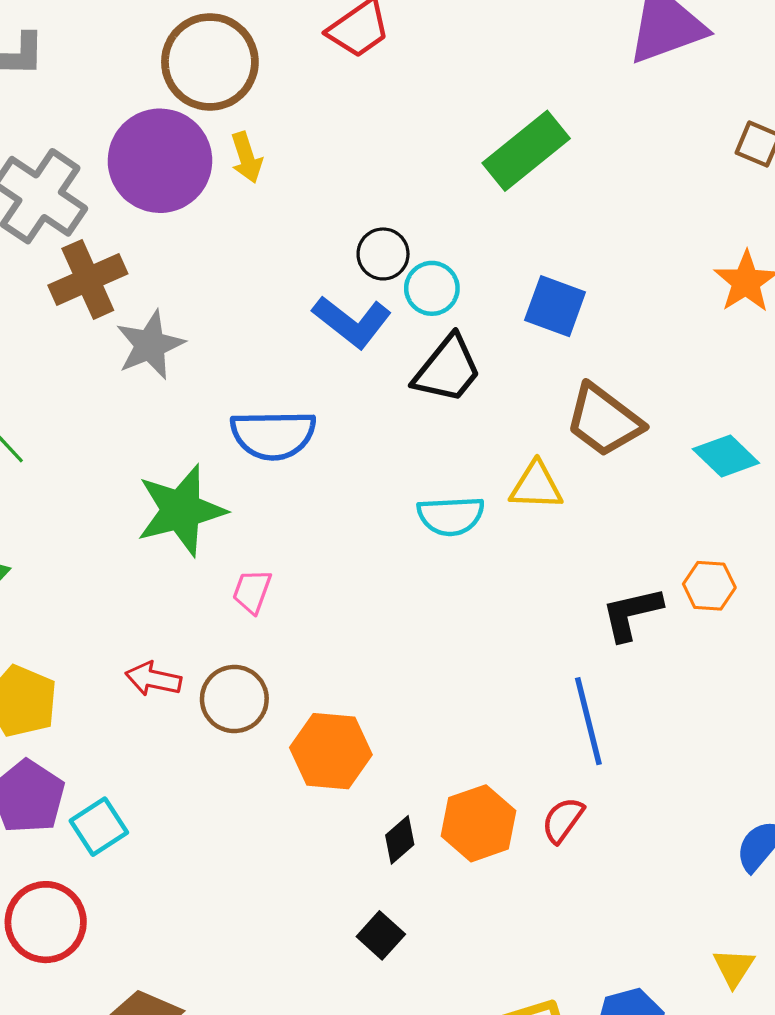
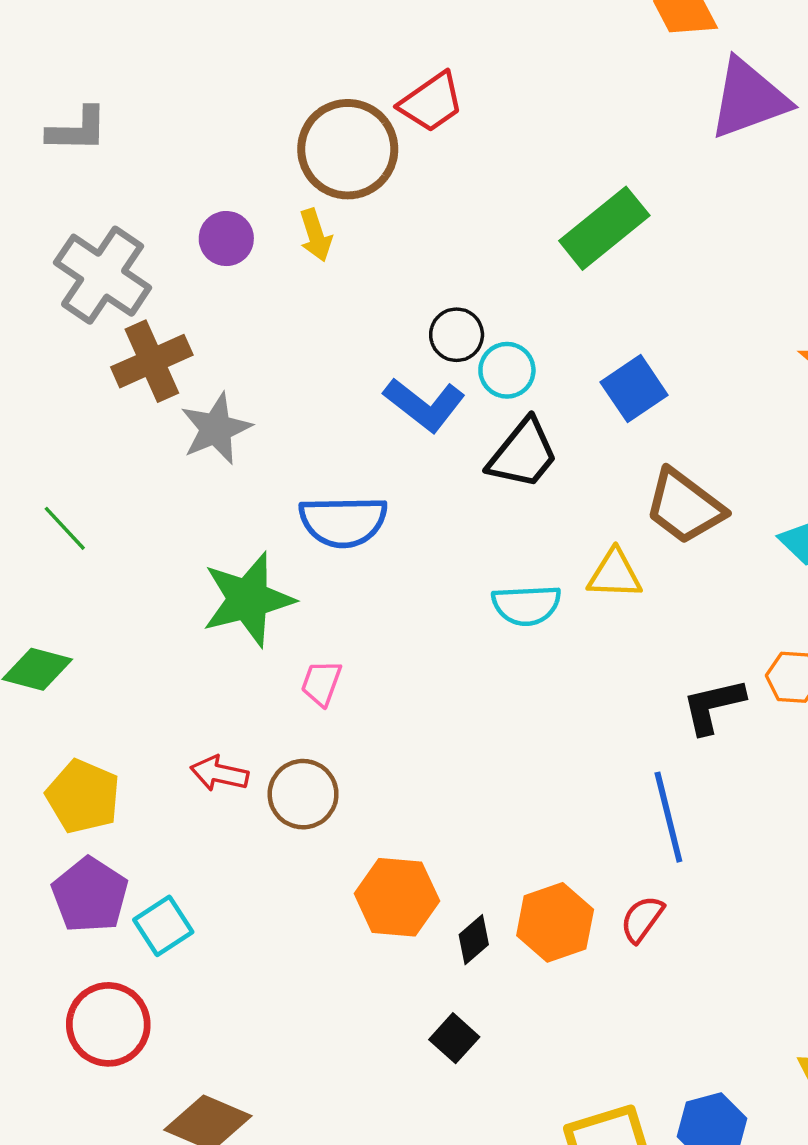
brown circle: (210, 62) -> (348, 149), moved
purple circle: (160, 161) -> (226, 239), size x0.5
blue square: (555, 306) -> (634, 389), turned 36
orange hexagon: (331, 751) -> (397, 897), moved

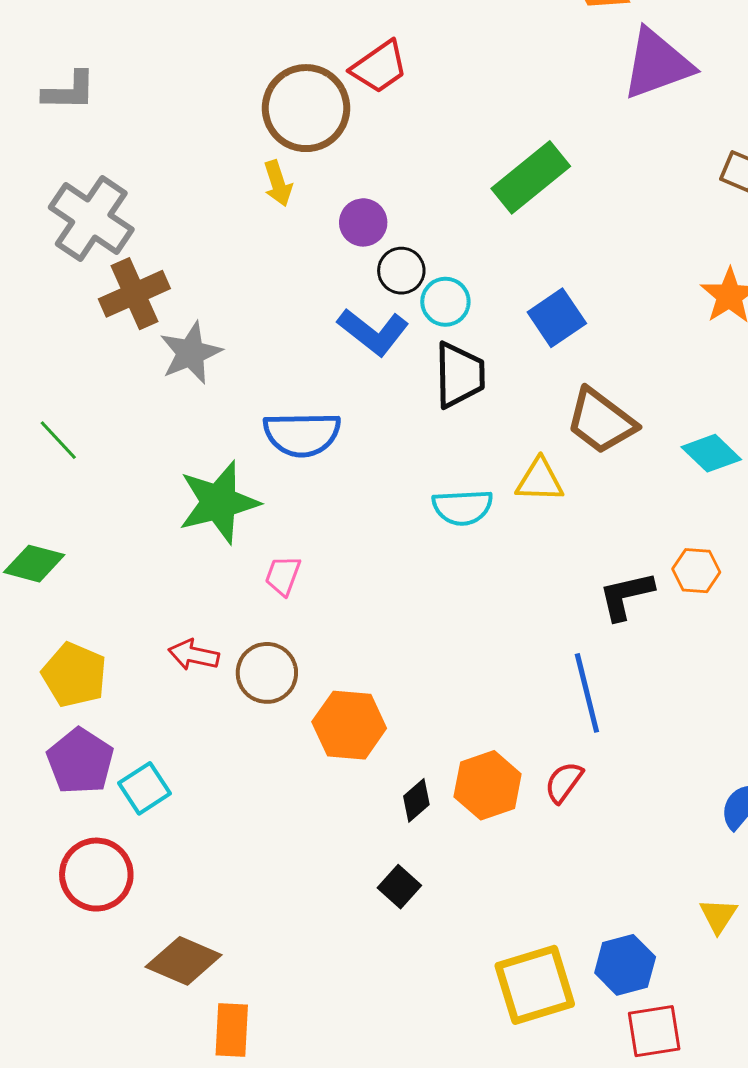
purple circle: (226, 239) -> (363, 222), moved
black trapezoid: (523, 454) -> (459, 375), turned -40
orange hexagon: (397, 897) -> (349, 725), moved

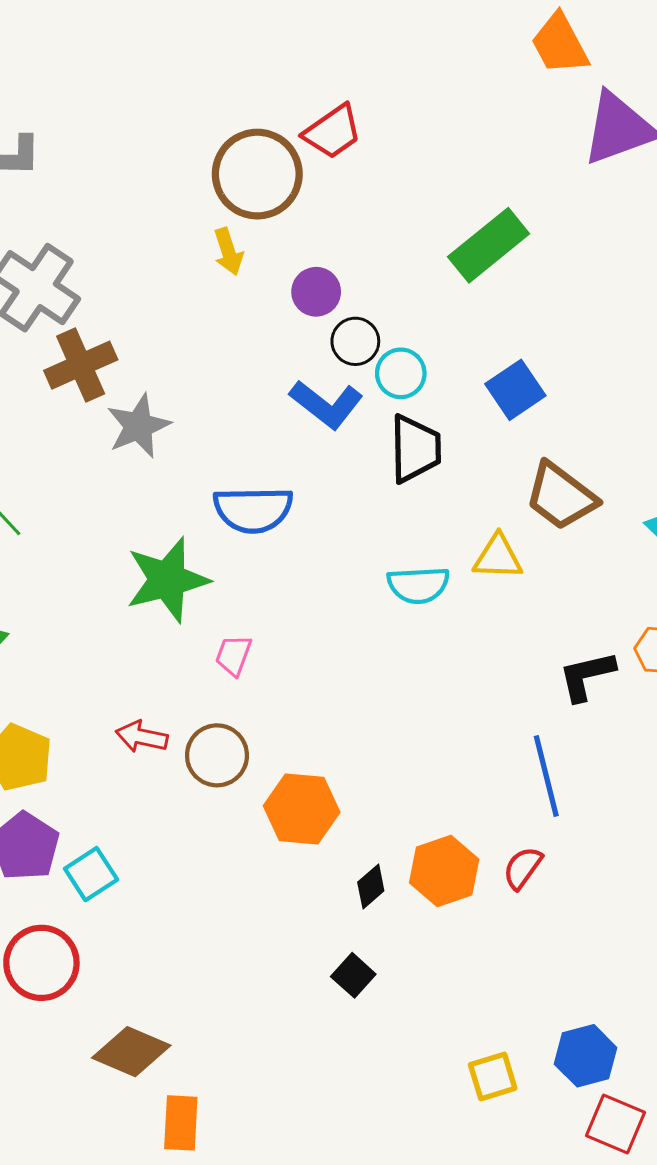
yellow square: (535, 985) -> (493, 1076), size x0.6
red square: (654, 1031) -> (616, 1124), turned 32

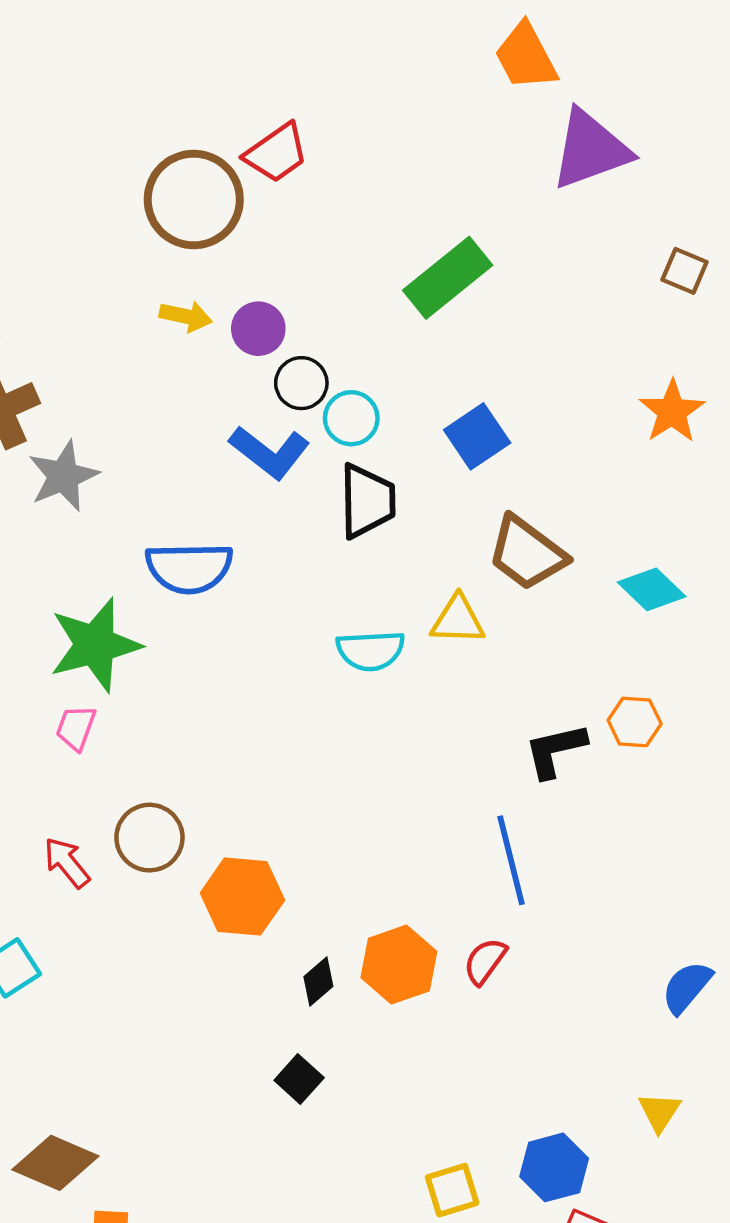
yellow arrow: (228, 251) -> (186, 316), moved, turned -60
pink trapezoid: (233, 655) -> (76, 728), moved
red arrow: (142, 737) -> (67, 863), moved, turned 39

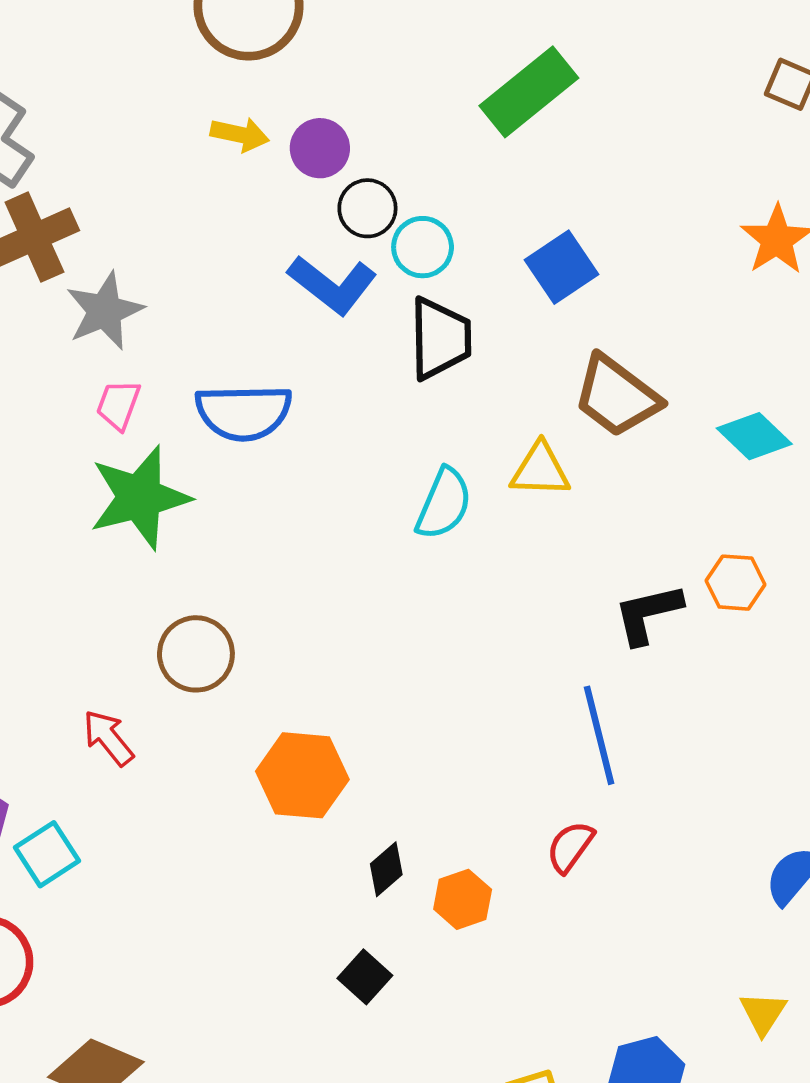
cyan semicircle: (370, 651) -> (444, 504), turned -64
pink trapezoid: (76, 728) -> (118, 405), moved
brown circle: (149, 838) -> (196, 654), moved
orange hexagon: (399, 965) -> (463, 899), moved, size x0.7

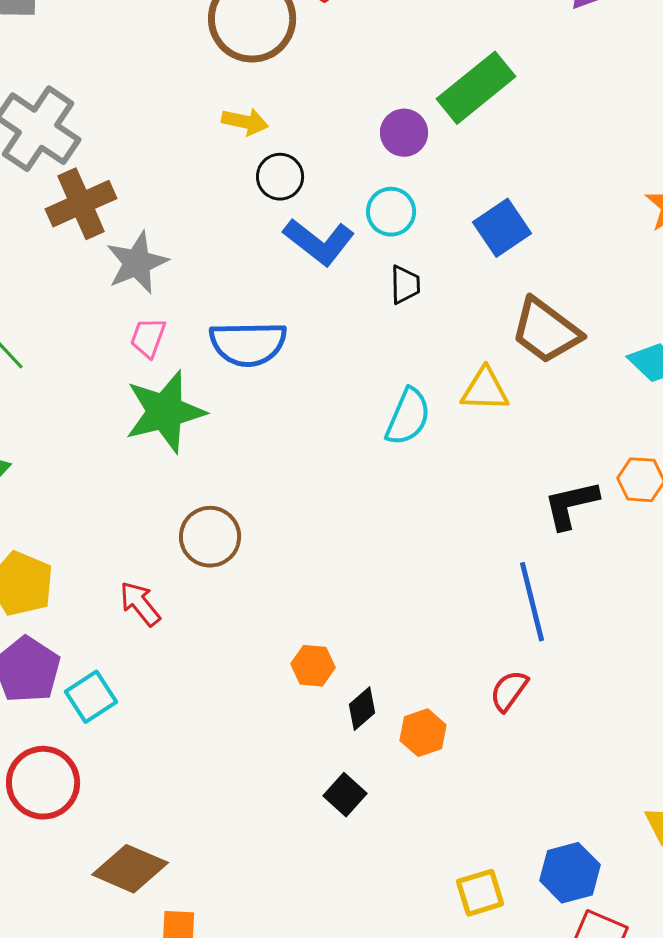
purple circle: (320, 148) -> (404, 133), moved
black circle: (367, 208) -> (280, 177), moved
black trapezoid: (440, 338) -> (405, 285), size x0.6
orange hexagon: (302, 775) -> (313, 666), moved, size x0.6

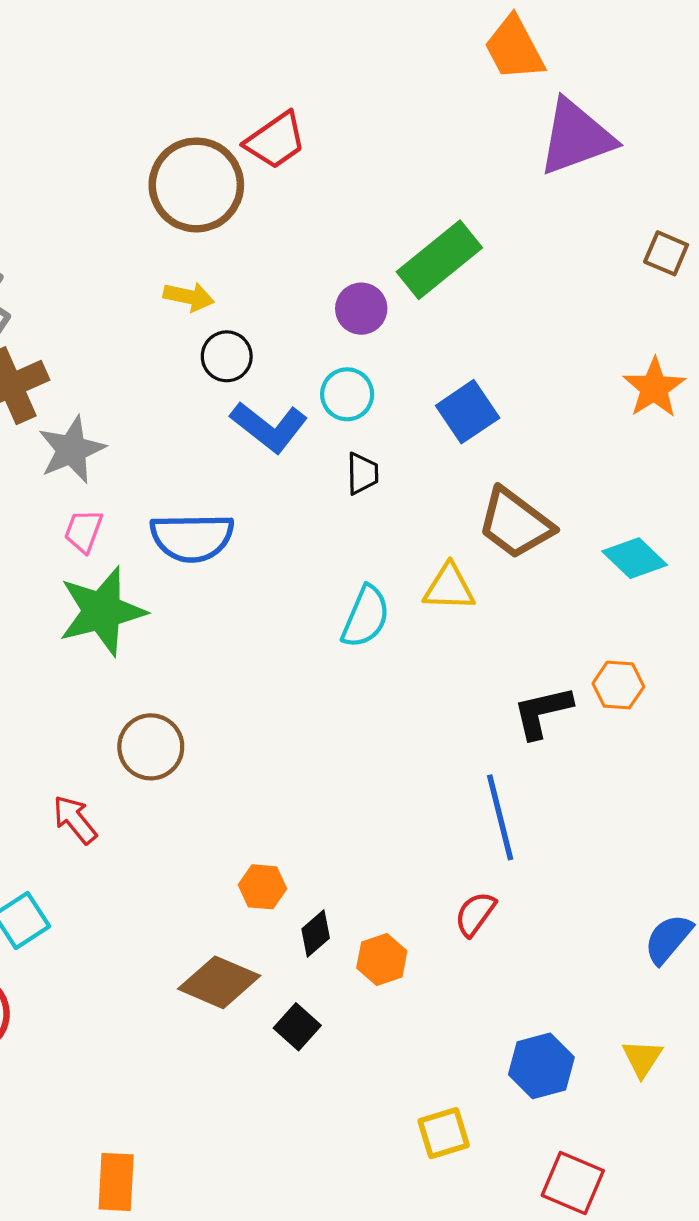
brown diamond: (130, 869) -> (219, 982), moved
blue hexagon: (570, 873) -> (541, 1066), moved

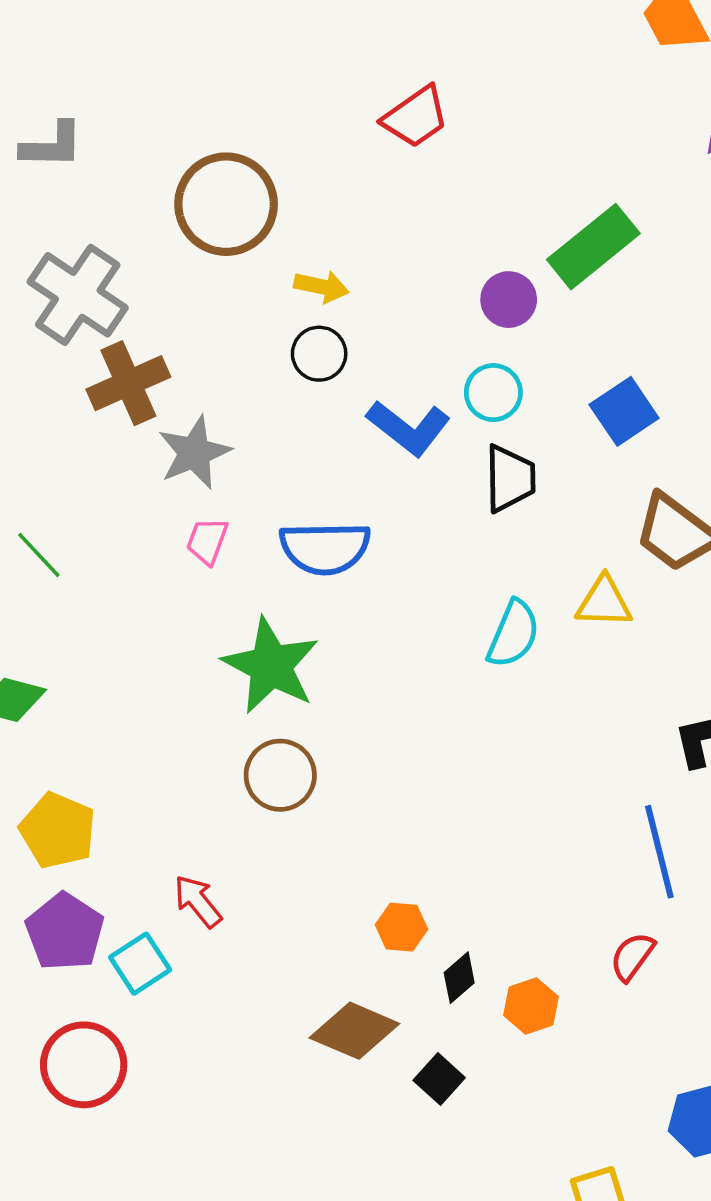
brown circle: (196, 185) -> (226, 204), moved
black circle: (227, 356) -> (319, 354), moved
black trapezoid: (362, 474) -> (510, 478), size x1.5
green star: (102, 611) -> (271, 666), moved, turned -30
red arrow: (75, 820) -> (198, 901), moved

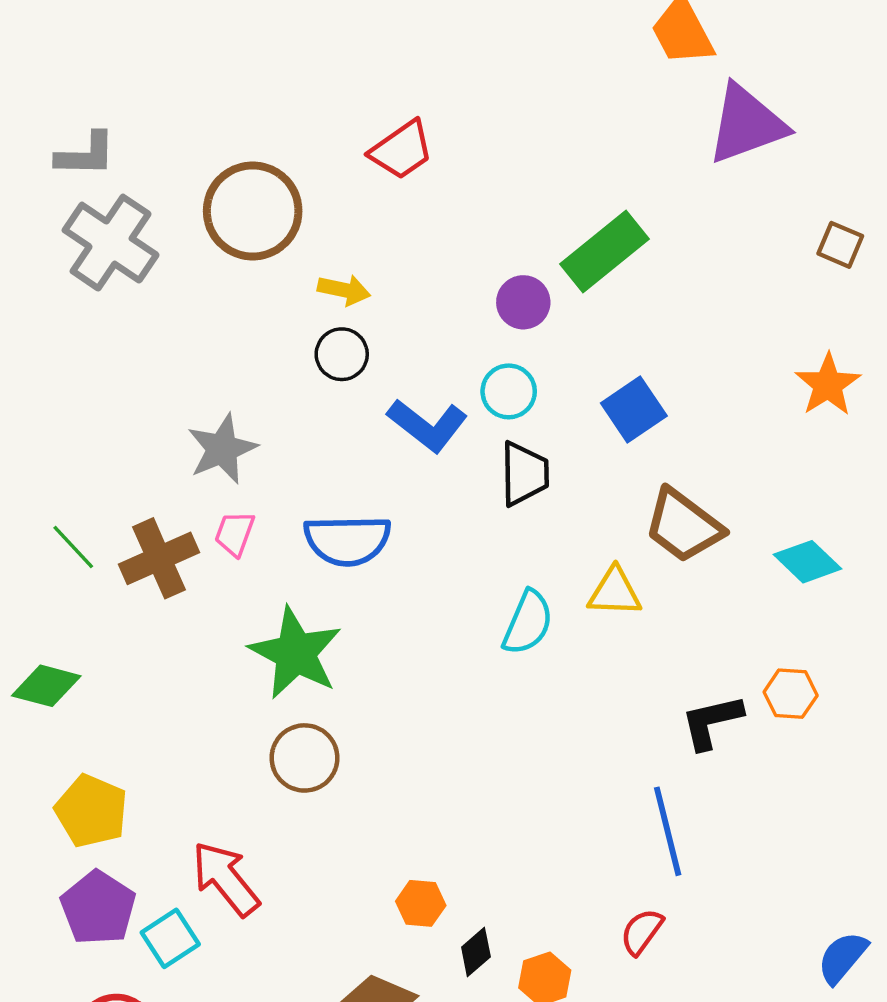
red trapezoid: (416, 117) -> (402, 150), moved
gray cross: (78, 295) -> (111, 243), moved
brown cross: (128, 383) -> (159, 558), moved
red arrow: (198, 901) -> (226, 879), size x1.5

